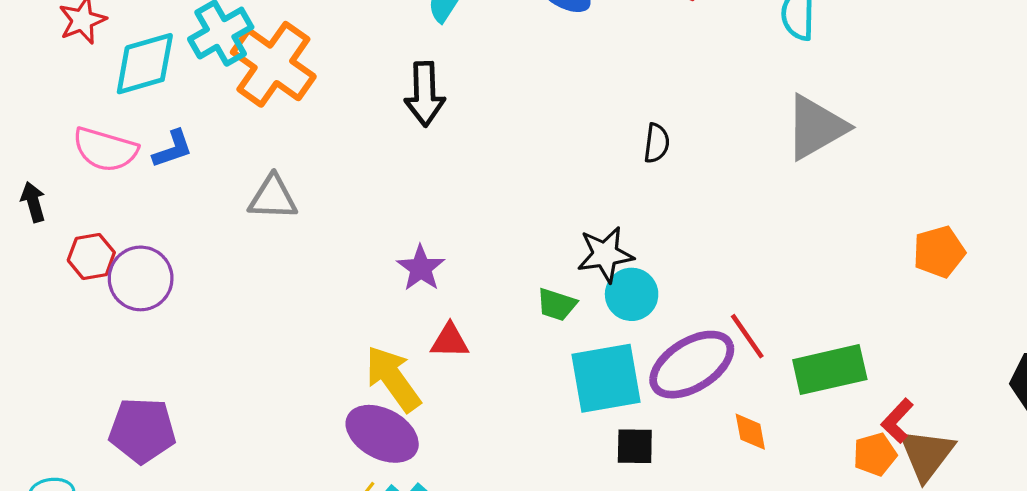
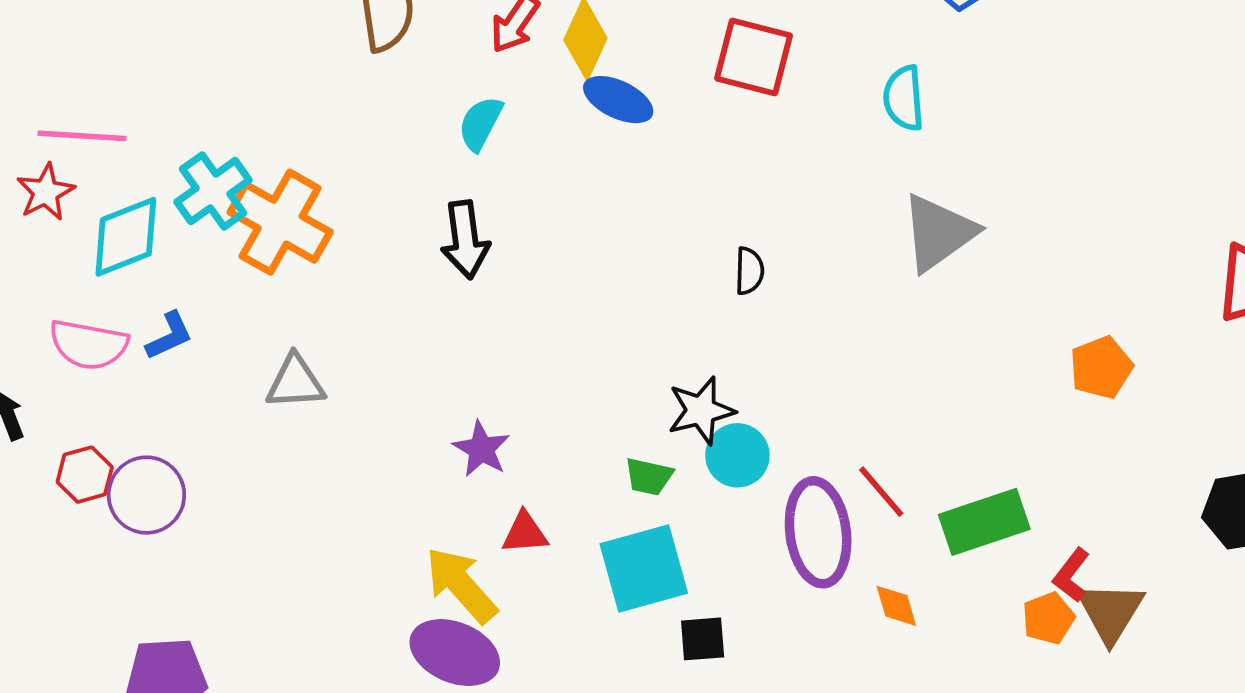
purple ellipse: (692, 365) -> (818, 532), turned -60
cyan square: (606, 378) -> (644, 569), moved
black square: (635, 446) -> (703, 639), moved

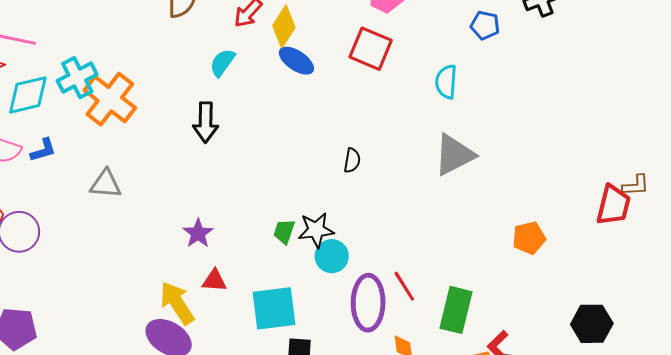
green trapezoid: (649, 477) -> (284, 231), moved, turned 88
green rectangle: (984, 522) -> (456, 310), turned -66

